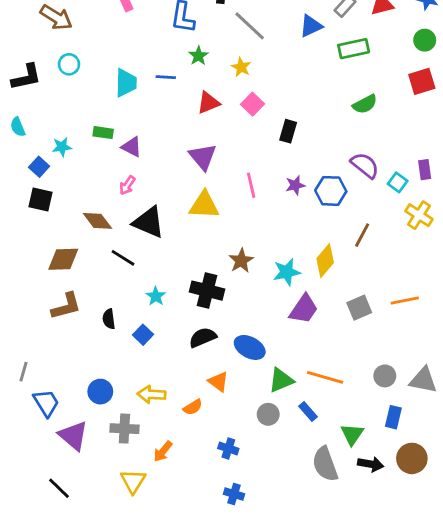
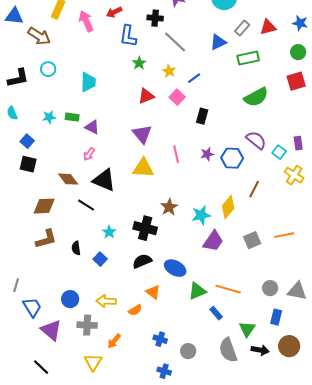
blue line: (166, 77) -> (194, 78), moved, turned -40
green semicircle: (365, 104) -> (256, 97), size x1.4
cyan star: (62, 147) -> (49, 117), moved
gray circle: (268, 414) -> (188, 351), moved

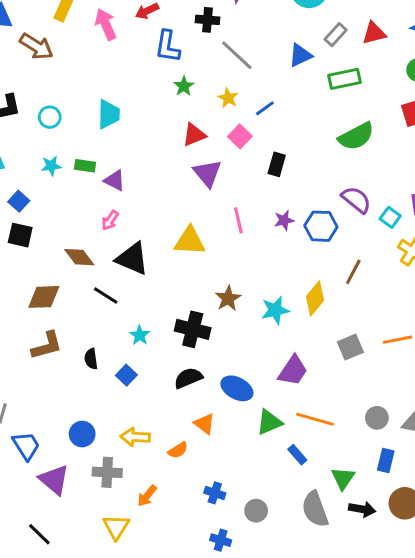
cyan circle: (48, 69) -> (50, 117), moved
purple triangle: (142, 134) -> (207, 173), moved
purple trapezoid: (213, 241) -> (293, 371), moved

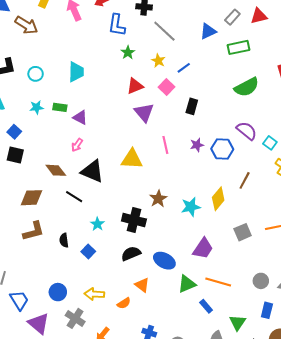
gray cross: (107, 472) -> (75, 318), turned 30

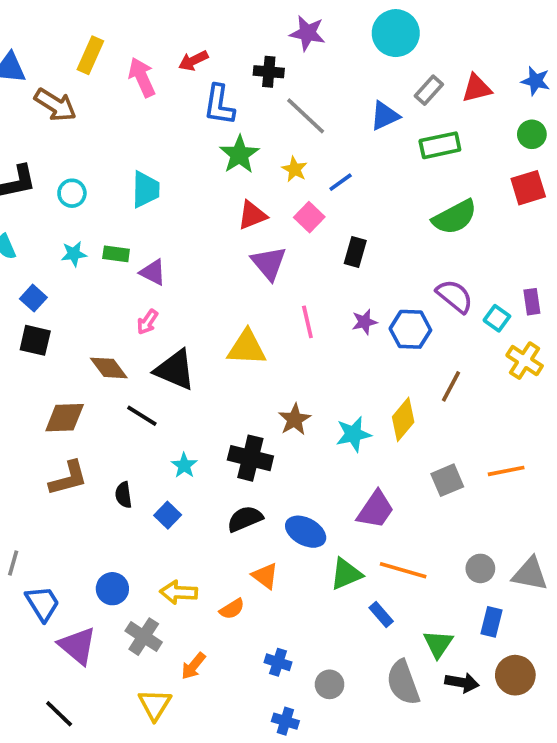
green star: (128, 53) -> (239, 155), size x1.5

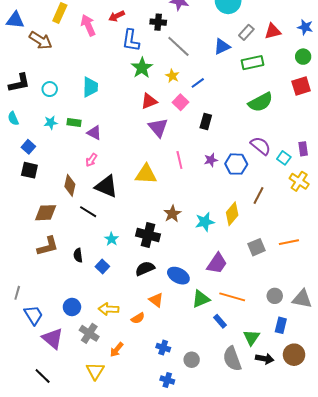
brown diamond: (109, 368) -> (70, 185), turned 50

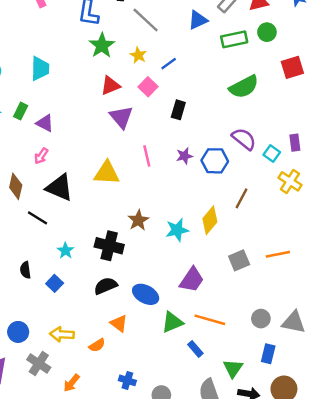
green circle: (303, 57) -> (267, 32), moved
green rectangle: (74, 122) -> (21, 111), turned -72

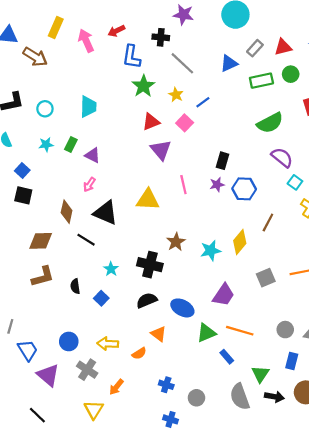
black rectangle: (178, 110) -> (222, 161), moved
purple semicircle: (244, 139) -> (282, 157), moved

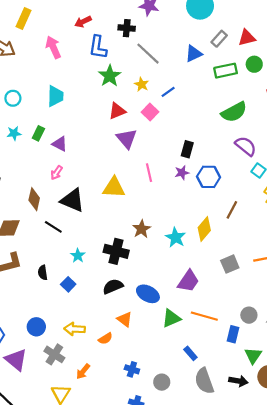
pink arrow: (86, 41) -> (53, 47), moved
cyan star: (211, 251) -> (176, 237), turned -30
blue rectangle: (227, 357) -> (190, 353), moved
blue rectangle: (292, 361) -> (233, 334), moved
green triangle: (260, 374) -> (253, 356), moved

